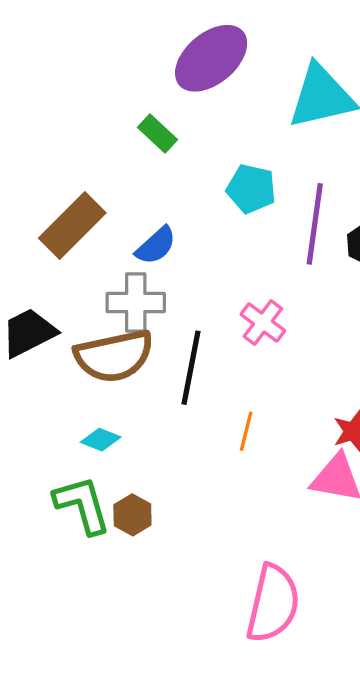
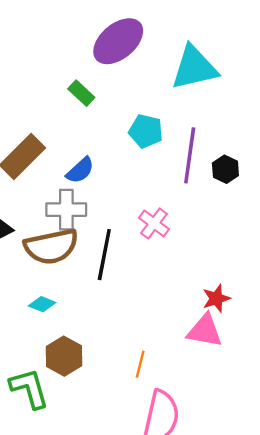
orange line: (246, 431) -> (140, 364), moved
green L-shape: (82, 505) -> (29, 388), moved
brown hexagon: (132, 515) -> (64, 356), size x1.4

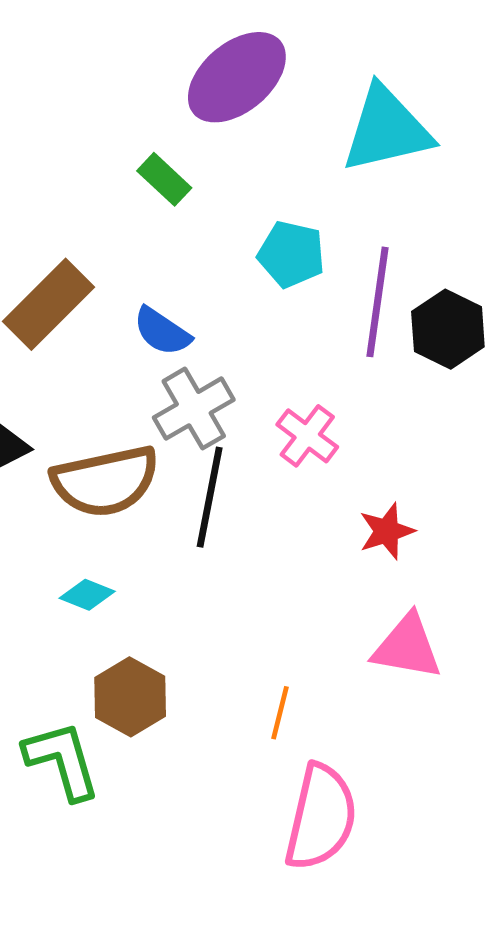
black hexagon: (225, 169) -> (448, 329), size x1.4
blue semicircle: (80, 170) -> (162, 331), turned 76
gray cross: (66, 210) -> (194, 409), moved, turned -30
red star: (216, 298) -> (387, 531), moved

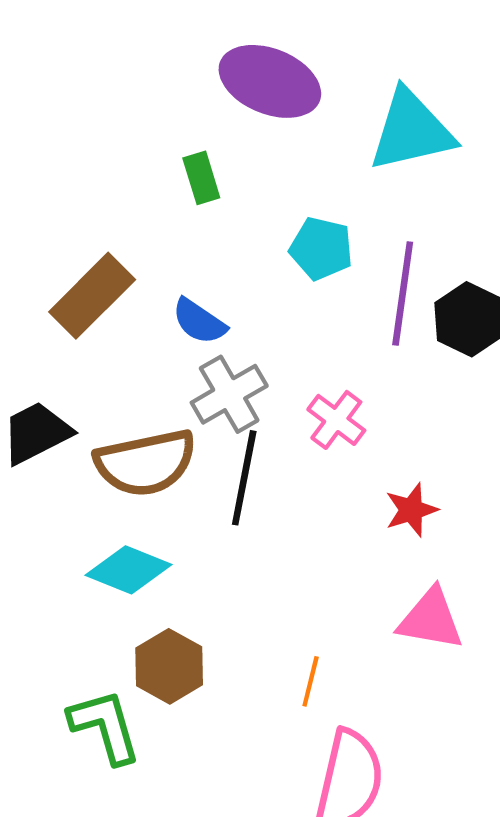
purple ellipse: (237, 77) -> (270, 81), turned 62
green rectangle: (164, 179) -> (201, 178), turned 30
cyan diamond: (87, 595) -> (128, 570), size x1.6

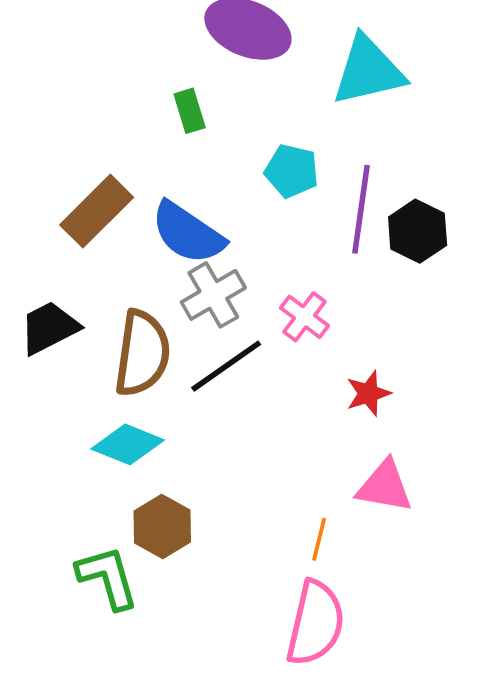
blue semicircle: (199, 321) -> (188, 233), size x1.6
brown semicircle: (146, 463) -> (142, 353), turned -70
black line: (244, 478) -> (226, 366), turned 44
orange line: (311, 681) -> (319, 539), moved

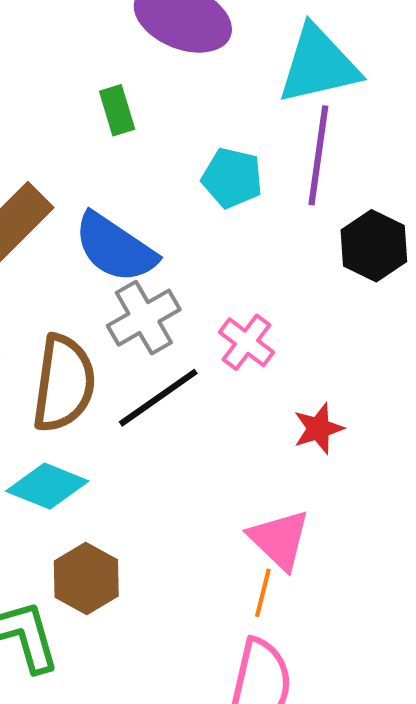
purple line: (361, 209) -> (318, 155), moved
pink triangle: (385, 486) -> (279, 539), moved, turned 34

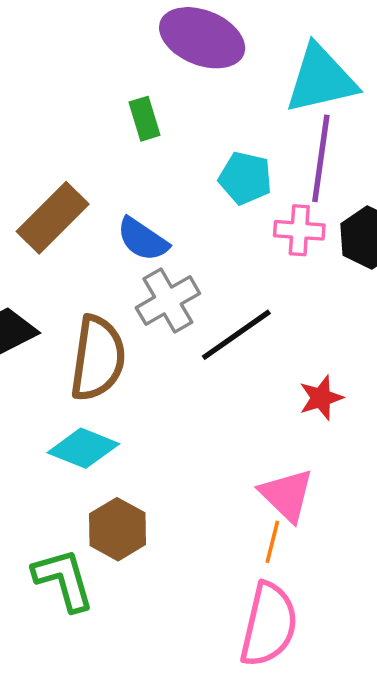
blue semicircle: (115, 248) -> (143, 239), size x0.7
pink cross: (247, 342) -> (299, 230), moved, turned -33
black line: (158, 398) -> (236, 335), moved

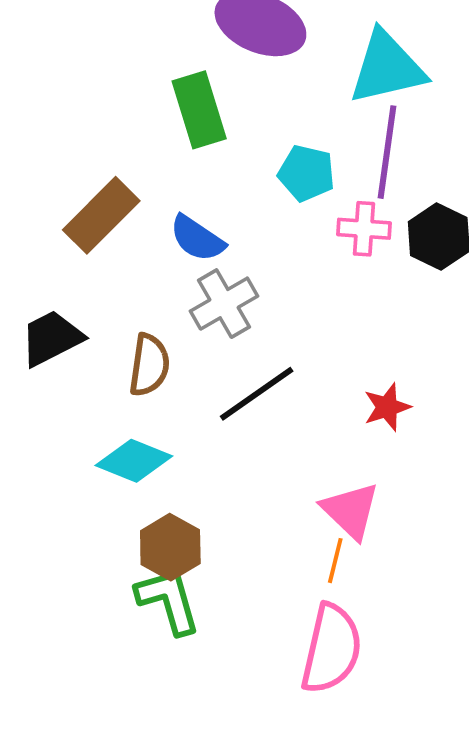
green rectangle: (144, 119) -> (199, 110), size x1.6
black line: (236, 335) -> (257, 394), moved
brown semicircle: (98, 358) -> (149, 365), size x0.7
green L-shape: (63, 580) -> (168, 601), moved

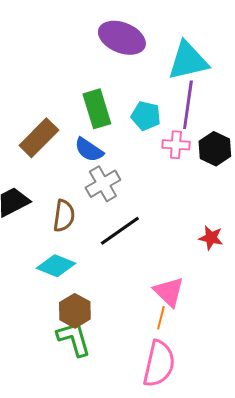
green rectangle: (199, 110) -> (97, 109), moved
red star: (387, 407) -> (211, 238), moved, turned 30

